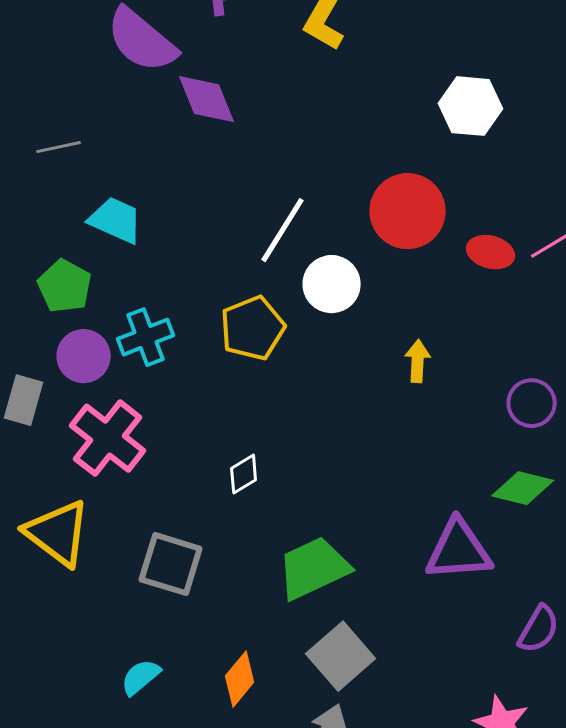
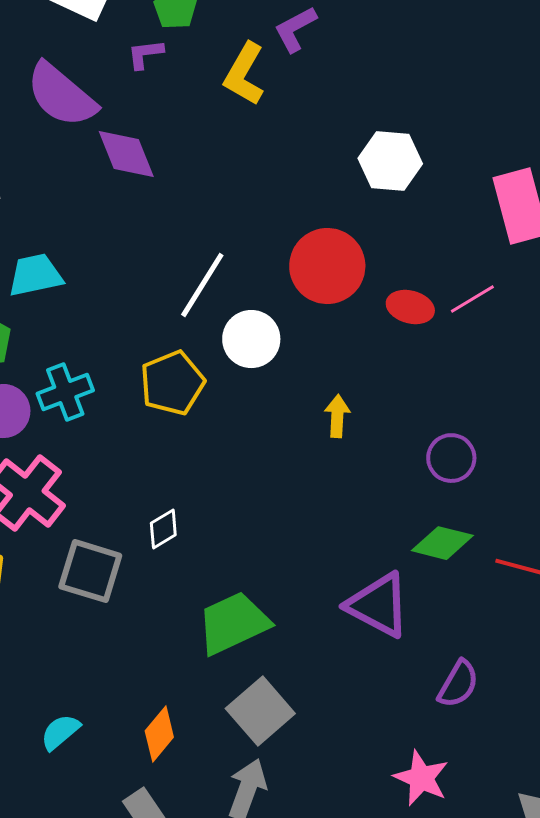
cyan trapezoid: (116, 220) -> (35, 275), turned -36
purple triangle: (459, 550) -> (378, 605), turned 32
gray square: (171, 564) -> (90, 571), moved

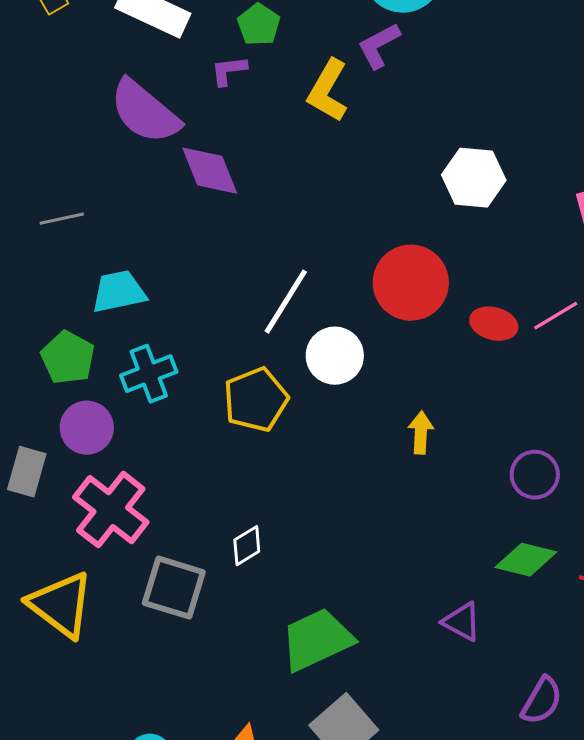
cyan cross: (65, 392) -> (149, 374), moved
purple triangle: (378, 605) -> (462, 622), size x0.6

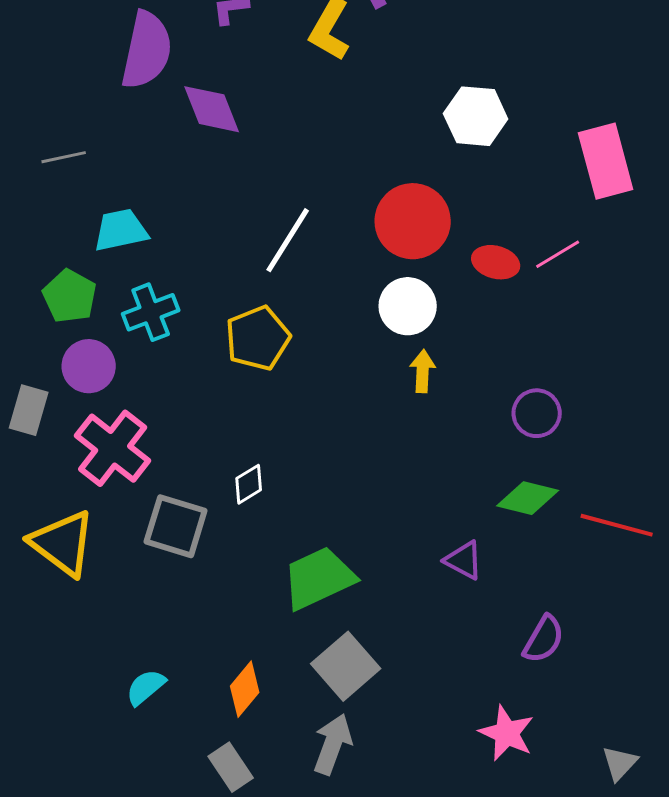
purple semicircle: (145, 112) -> (147, 50), turned -118
white circle: (335, 356) -> (408, 306), moved

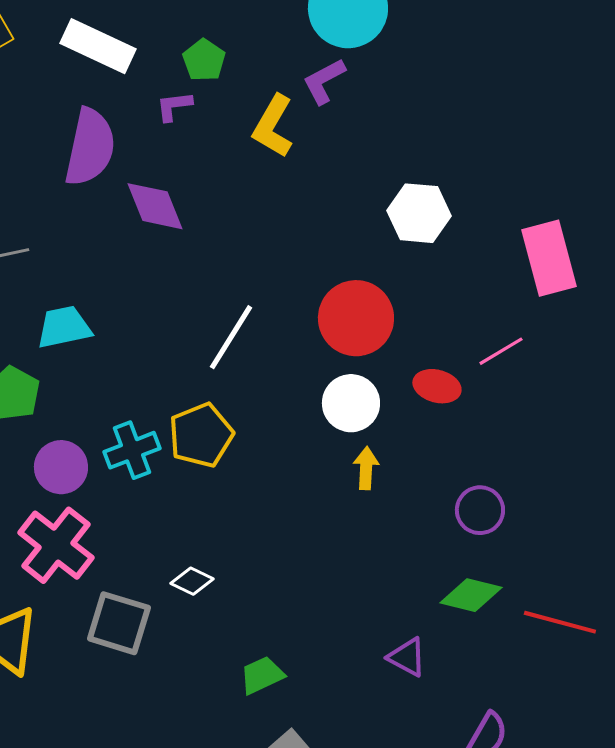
red ellipse: (496, 262) -> (437, 386), moved
cyan cross: (151, 312) -> (132, 450), moved
purple circle: (89, 366) -> (61, 467), moved
white diamond: (249, 484) -> (192, 581), turned 57
green trapezoid: (319, 578) -> (262, 675), size x0.6

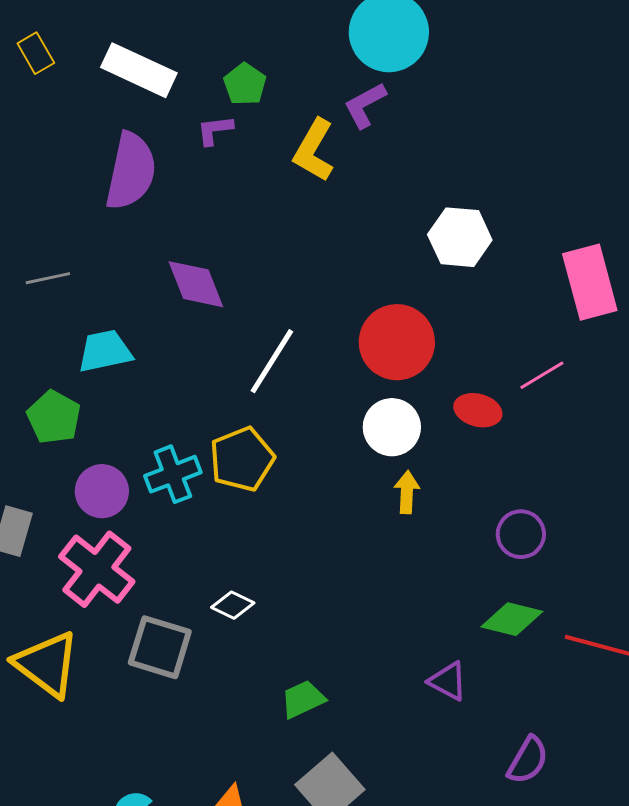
purple diamond: (155, 206) -> (196, 284), moved

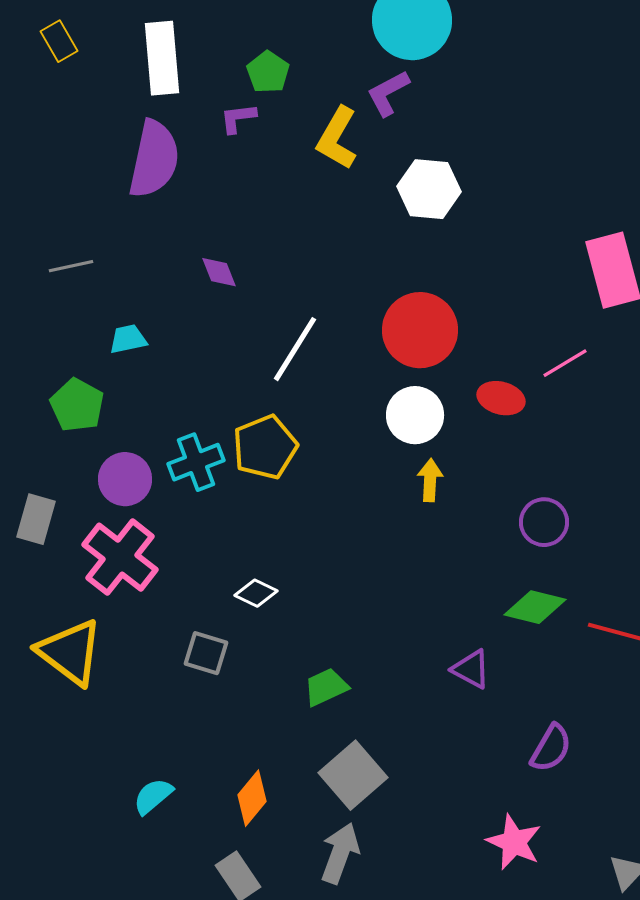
white rectangle: (139, 70) -> (162, 58), turned 60
white hexagon: (460, 237) -> (429, 189), moved
purple diamond: (196, 284) -> (219, 272), size x0.6
cyan trapezoid: (105, 351) -> (128, 339), size x0.7
gray square: (160, 647) -> (206, 653), moved, size x0.7

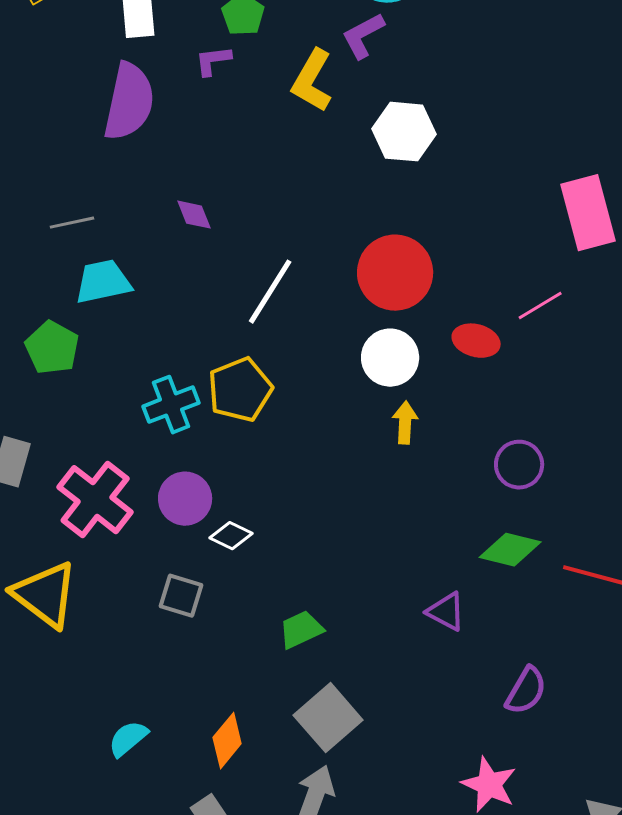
gray line: (71, 266) -> (72, 223), moved
cyan trapezoid: (128, 339) -> (103, 282), size x1.5
purple circle: (125, 479) -> (185, 499), moved

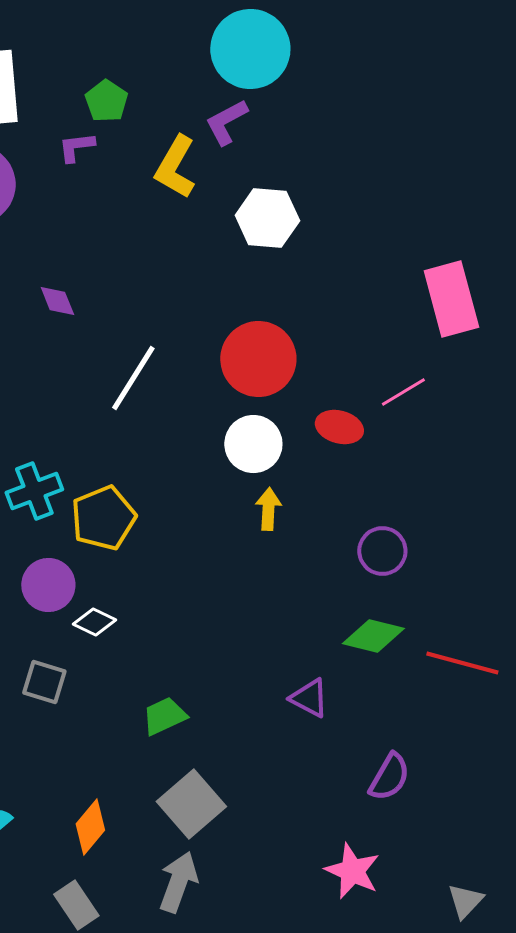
yellow pentagon: (240, 390) -> (103, 518), moved

